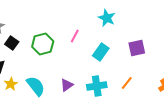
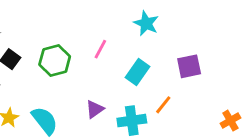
orange line: (127, 83) -> (163, 105), moved
purple triangle: (67, 85) -> (95, 109), moved

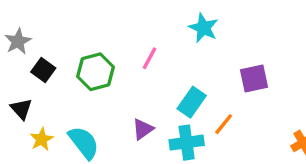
cyan rectangle: (138, 72) -> (192, 102), moved

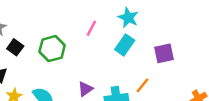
pink line: (149, 58) -> (91, 28), moved
cyan rectangle: (192, 102) -> (125, 45), moved

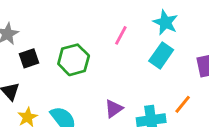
black square: (15, 47) -> (29, 58), turned 35

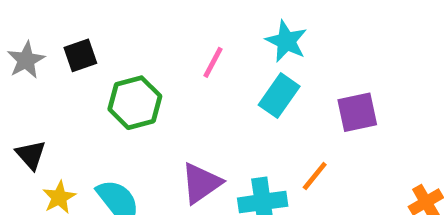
black square: (29, 58) -> (80, 55), moved
purple triangle: (114, 109) -> (201, 183), size x1.4

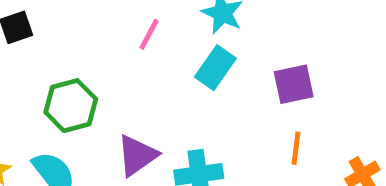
green hexagon: (135, 103) -> (71, 106), moved
orange line: (315, 176) -> (296, 148), moved, turned -32

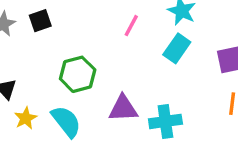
purple triangle: (137, 155) -> (123, 108), turned 32

